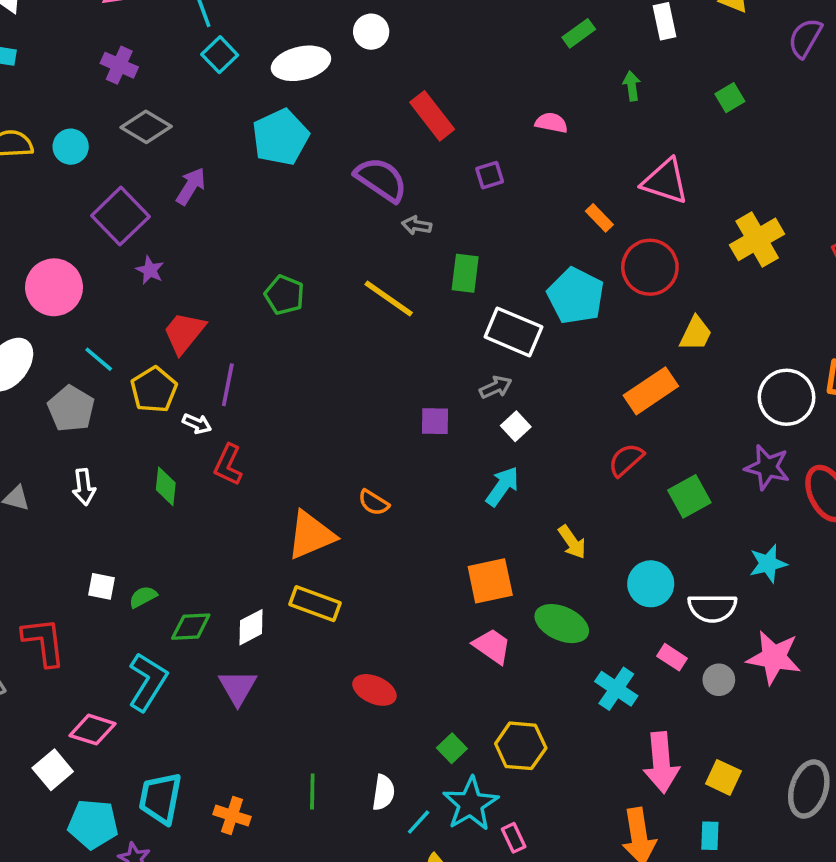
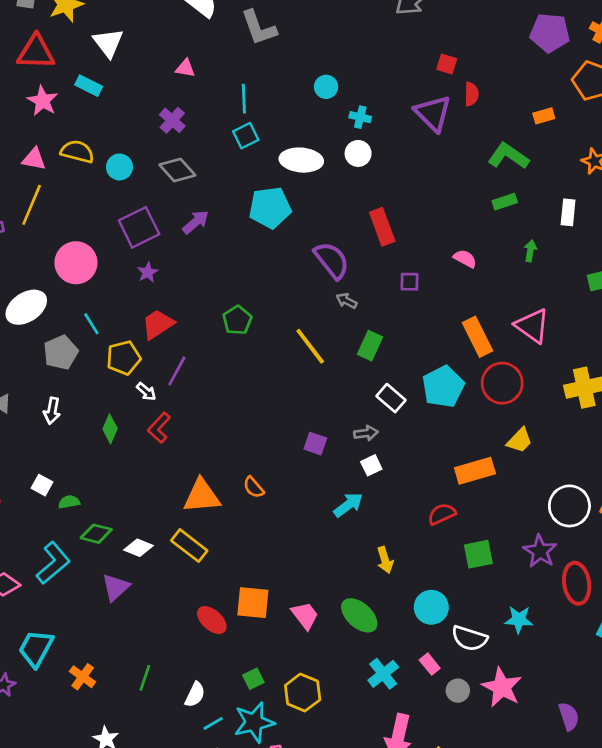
orange rectangle: (599, 218) -> (477, 337), size x1.8
white rectangle: (513, 332) -> (391, 398), size x0.7
orange square: (490, 581) -> (253, 603), moved
white diamond: (251, 627) -> (139, 548), turned 32

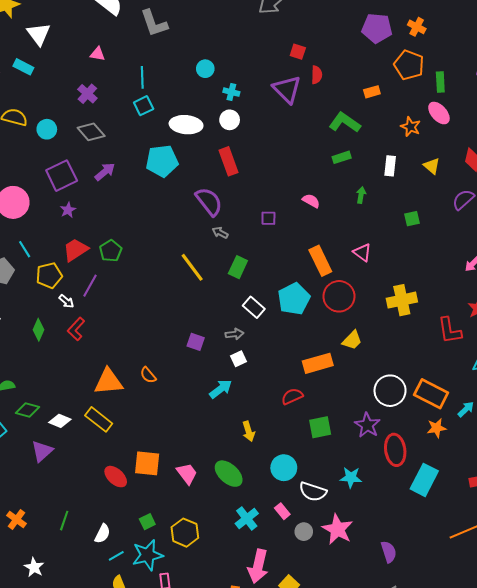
red rectangle: (382, 227) -> (229, 161), moved
green pentagon: (237, 320) -> (111, 251), moved
pink triangle: (532, 326) -> (362, 253), size x0.7

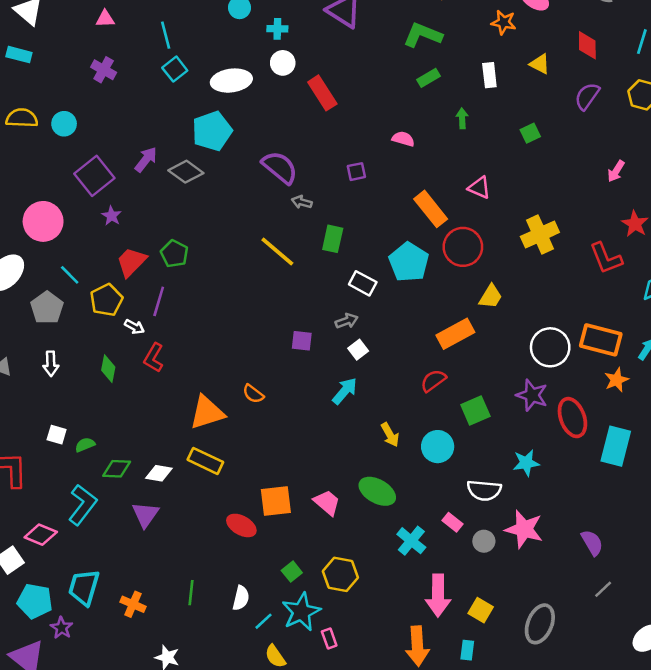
gray diamond: (91, 132) -> (186, 172), moved
red rectangle: (229, 161) -> (322, 93), moved
cyan circle: (284, 468) -> (438, 447), moved

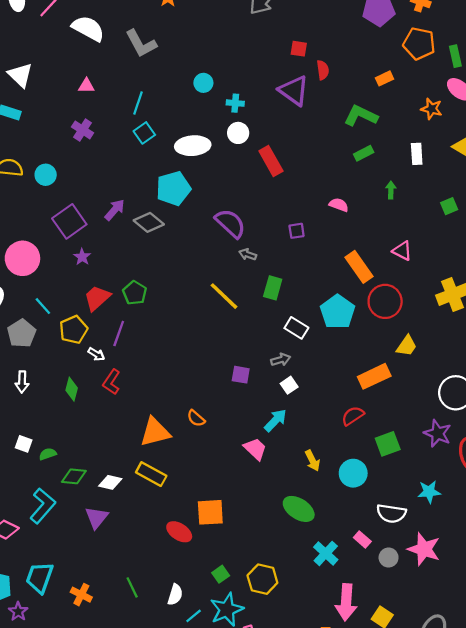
cyan line: (166, 35) -> (138, 103), turned 30
pink trapezoid: (327, 503) -> (255, 449), moved
green line: (191, 593) -> (132, 587), turned -35

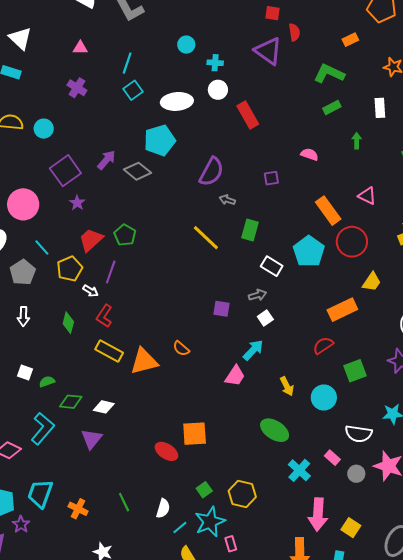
purple semicircle: (230, 223) -> (211, 172), turned 76
pink trapezoid: (255, 449) -> (235, 376), turned 80
yellow rectangle: (151, 474) -> (109, 351), moved

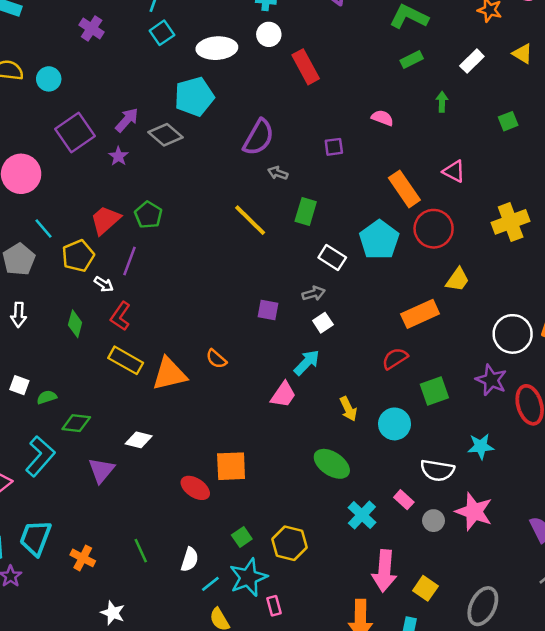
white rectangle: (380, 108) -> (472, 61), turned 48
purple star: (77, 203) -> (118, 156), moved
white diamond: (104, 407) -> (139, 440), moved

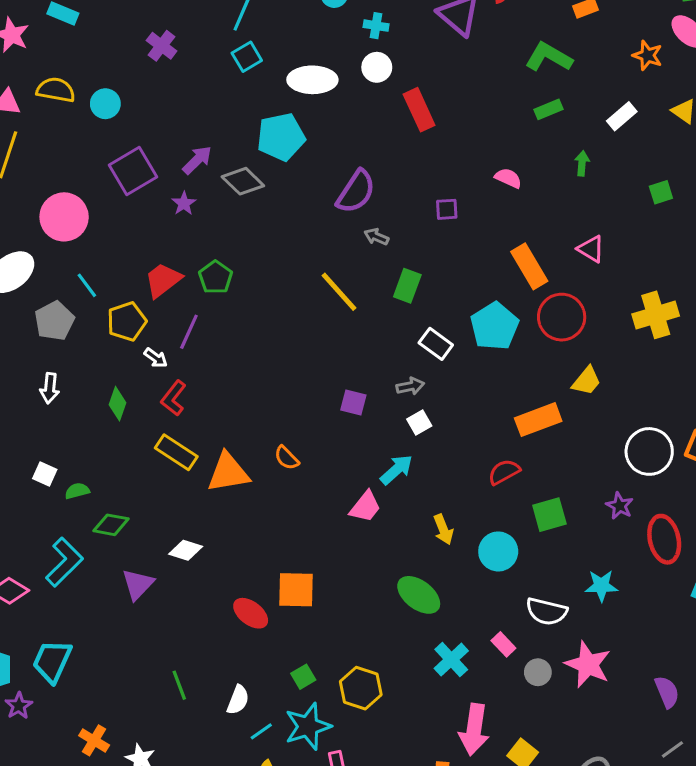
purple star: (491, 380) -> (620, 506), size x0.7
orange cross: (83, 558) -> (94, 740), moved

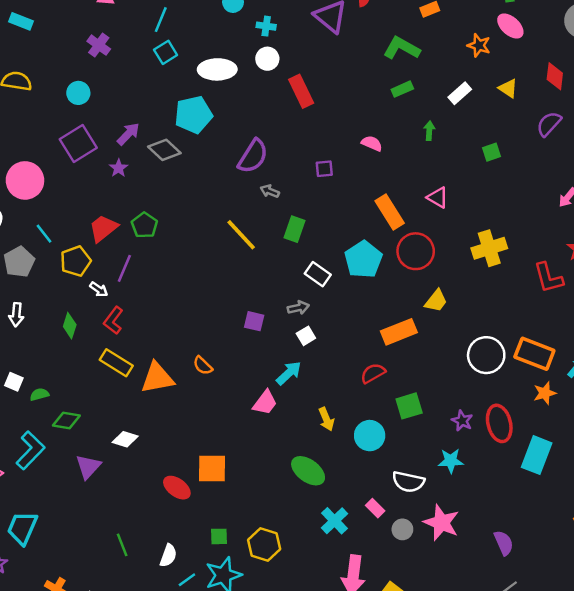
cyan circle: (105, 104) -> (78, 93), moved
purple star: (620, 506) -> (462, 421), moved
green square: (303, 677) -> (219, 536), turned 30

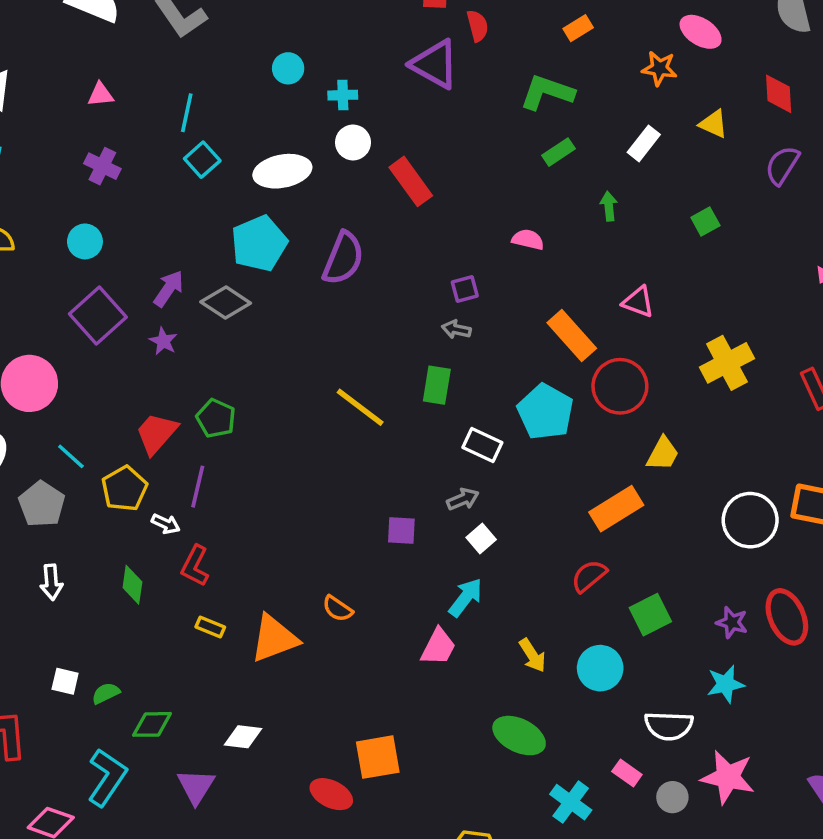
purple semicircle: (253, 156) -> (343, 258), moved
gray arrow: (270, 191) -> (456, 329), moved
yellow rectangle: (116, 363) -> (210, 627), size x0.6

